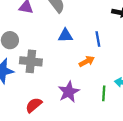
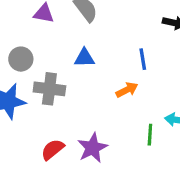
blue triangle: (65, 36) -> (84, 58), moved
purple star: (69, 92) -> (92, 148), moved

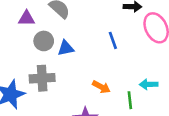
gray circle: (21, 59) -> (44, 41), moved
orange arrow: (127, 90) -> (101, 87), moved, turned 66

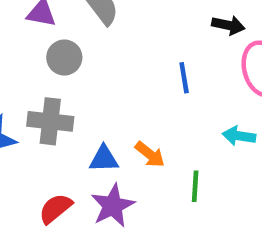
blue triangle: (66, 48) -> (104, 159), moved
cyan arrow: (149, 84) -> (239, 136), moved

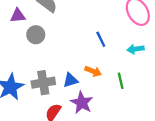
blue line: (184, 78) -> (101, 39), moved
gray cross: (50, 121) -> (43, 83), moved

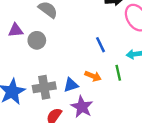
purple triangle: (18, 16) -> (16, 30), moved
green line: (121, 81) -> (118, 73), moved

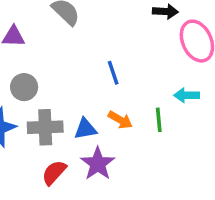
gray circle: (37, 40) -> (24, 87), moved
blue line: (101, 45) -> (113, 73), moved

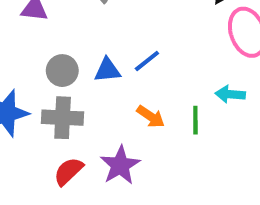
blue line: (113, 73) -> (147, 61), turned 65
gray circle: (24, 87) -> (62, 71), moved
blue triangle: (85, 129) -> (107, 70), moved

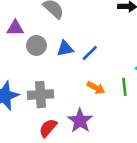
blue triangle: (107, 70) -> (65, 49), moved
gray circle: (62, 71) -> (36, 45), moved

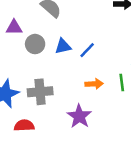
orange arrow: (96, 88) -> (94, 84), turned -30
red semicircle: (48, 128) -> (24, 125), moved, turned 48

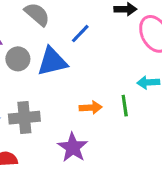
blue triangle: (63, 46) -> (52, 62), size x1.5
blue line: (87, 50) -> (80, 34), moved

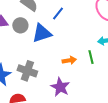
gray circle: (18, 59) -> (20, 25), moved
gray cross: (24, 118) -> (27, 71), turned 30

